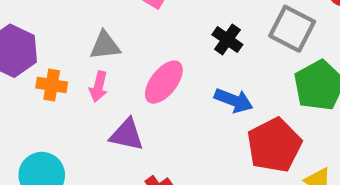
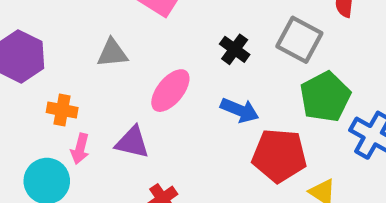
orange cross: (52, 85) -> (62, 110), moved
pink arrow: (99, 87) -> (80, 149), moved
red pentagon: (274, 145) -> (279, 156), turned 30

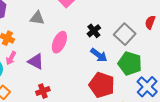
pink ellipse: (170, 91) -> (59, 42), turned -30
green pentagon: (325, 97) -> (130, 63), turned 30
blue arrow: (240, 110) -> (99, 55), moved

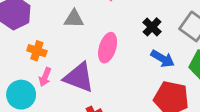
purple triangle: (36, 61) -> (79, 77), size x1.4

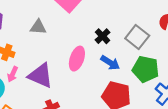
pink ellipse: (108, 48) -> (77, 59), moved

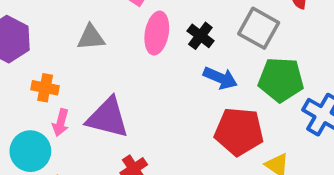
pink ellipse: (77, 59) -> (157, 33), moved

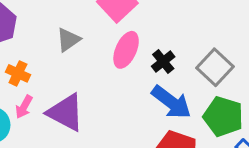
gray triangle: (91, 37) -> (68, 40), turned -44
blue arrow: (220, 78) -> (171, 102), size x1.4

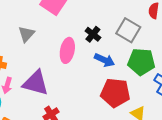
pink ellipse: (126, 50) -> (67, 50), moved
blue arrow: (171, 102) -> (104, 60), size x0.7

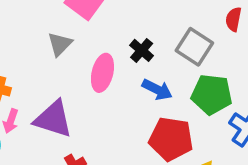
gray triangle: (26, 34) -> (60, 44), moved

